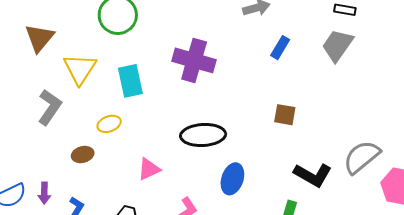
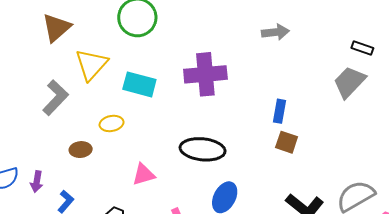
blue rectangle: (280, 48) -> (279, 111), moved, turned -30
purple cross: (194, 60) -> (205, 74), turned -30
cyan rectangle: (130, 81) -> (139, 84), turned -72

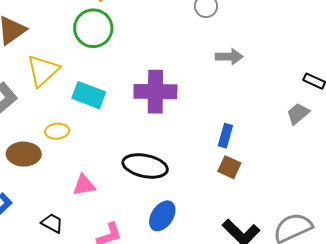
gray trapezoid: (349, 82) -> (298, 114), size x0.7
brown ellipse: (81, 150) -> (24, 154), size x1.5

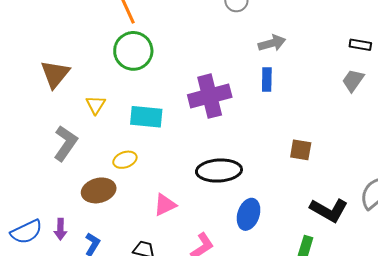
yellow triangle: (43, 71) -> (96, 105), size x0.6
blue rectangle: (225, 136) -> (267, 79), moved

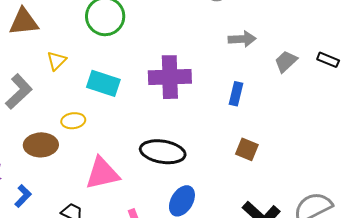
brown triangle: (55, 74) -> (24, 22), turned 32
blue rectangle: (267, 79) -> (236, 94), moved
gray trapezoid: (353, 80) -> (286, 61), moved
pink triangle: (165, 205) -> (102, 173), size x1.5

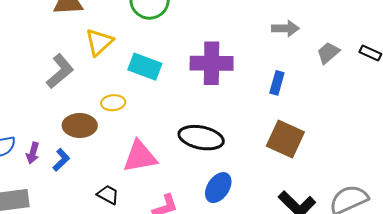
yellow triangle: (57, 61) -> (99, 42), size x1.4
brown square: (247, 149) -> (285, 139), size x1.6
blue L-shape: (23, 196) -> (61, 160), moved

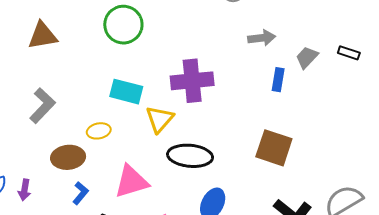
yellow triangle: (99, 42) -> (160, 119), moved
blue rectangle: (277, 83) -> (278, 80), moved
blue L-shape: (61, 160) -> (80, 193), moved

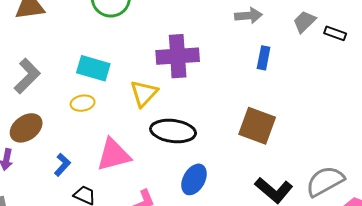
gray trapezoid: (307, 57) -> (304, 22), moved
cyan rectangle: (126, 92) -> (93, 68), moved
brown ellipse: (68, 157) -> (26, 128), moved, turned -32

